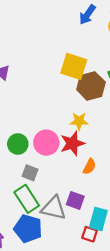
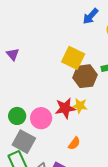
yellow star: (79, 121) -> (80, 106), moved
red star: (72, 143) -> (65, 108), moved
gray square: (30, 173) -> (24, 142), size x1.6

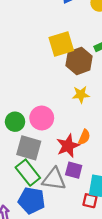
yellow square: (73, 58) -> (61, 44), turned -30
red star: (65, 108) -> (68, 146), moved

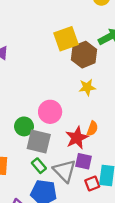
green circle: (15, 122) -> (24, 126), moved
green rectangle: (28, 173) -> (39, 166), size x0.6
gray triangle: (54, 179) -> (65, 171), turned 40
red square: (90, 201) -> (92, 183), moved, turned -32

